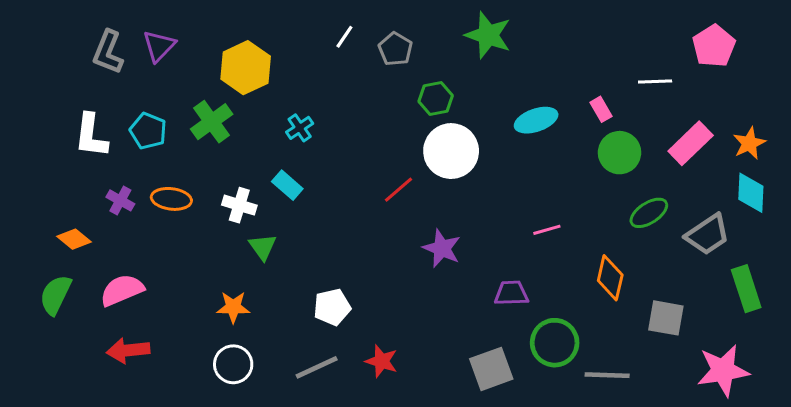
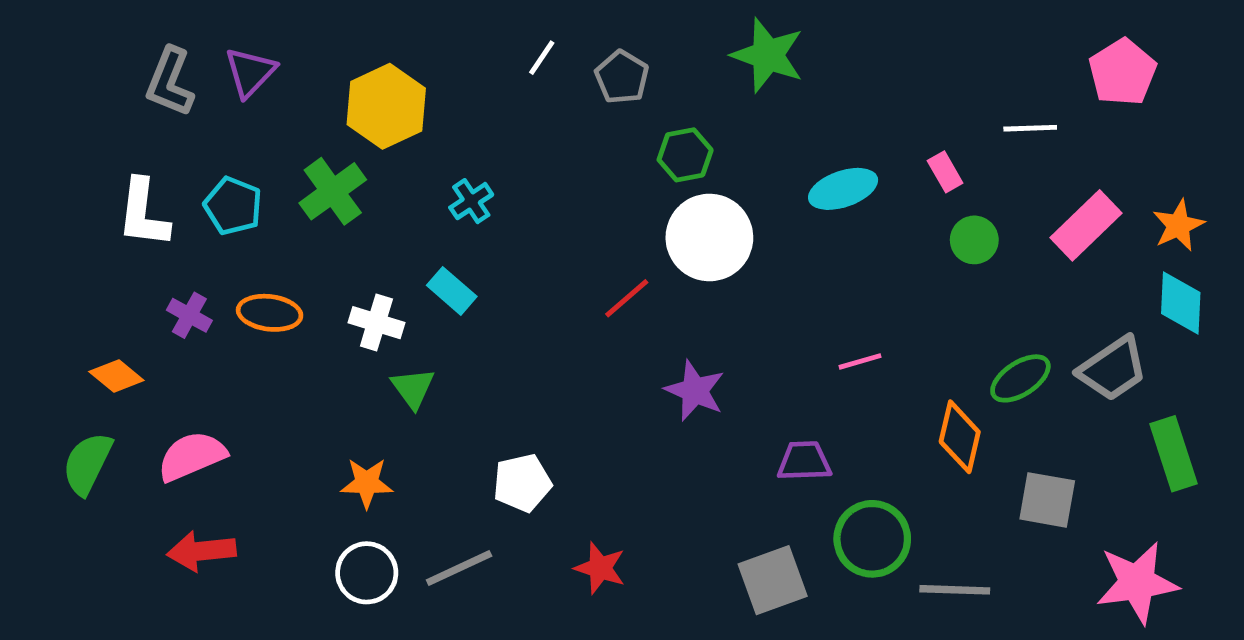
green circle: (620, 153) -> (974, 240), size x0.7
green ellipse: (649, 213) -> (1020, 378), moved
gray line: (317, 367) -> (459, 568), moved

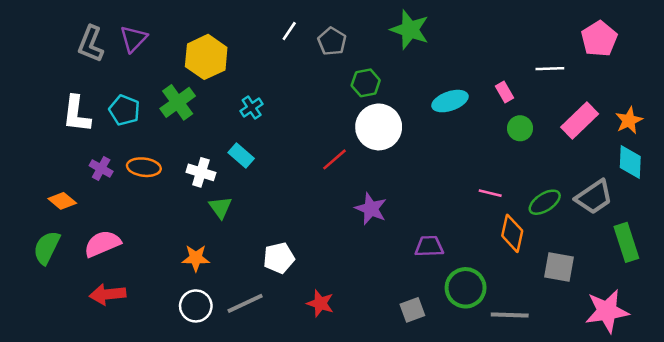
pink line: (860, 361) -> (490, 193), moved, turned 30
gray square: (773, 580) -> (412, 310), size x0.7

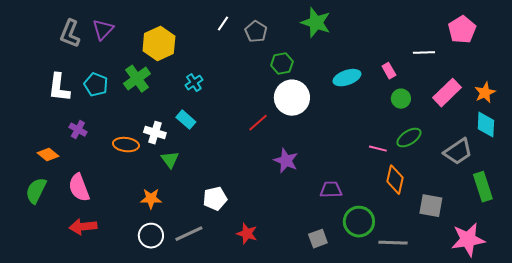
orange ellipse: (144, 167) -> (126, 145), moved
green ellipse: (545, 202) -> (409, 138), moved
pink semicircle: (102, 244) -> (79, 188), turned -88

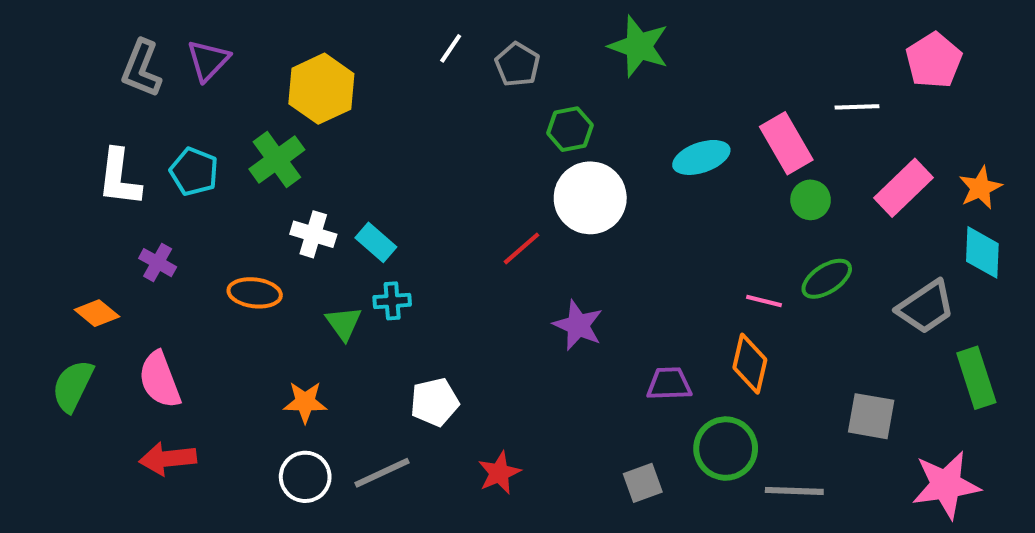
pink rectangle: (389, 71) -> (786, 143), size x1.8
cyan cross: (194, 83) -> (392, 301), moved, turned 30
white cross: (155, 133) -> (313, 234), moved
orange diamond: (395, 180) -> (750, 364), moved
red star: (247, 234) -> (499, 473), turned 30

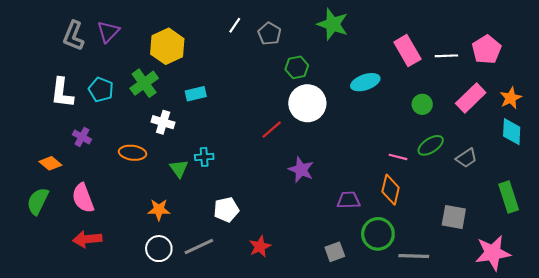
pink pentagon: (934, 60) -> (486, 50), moved
pink rectangle: (786, 143) -> (407, 51), moved
cyan rectangle: (376, 242) -> (196, 94), moved, turned -54
gray trapezoid: (926, 307) -> (466, 158), moved, size x0.7

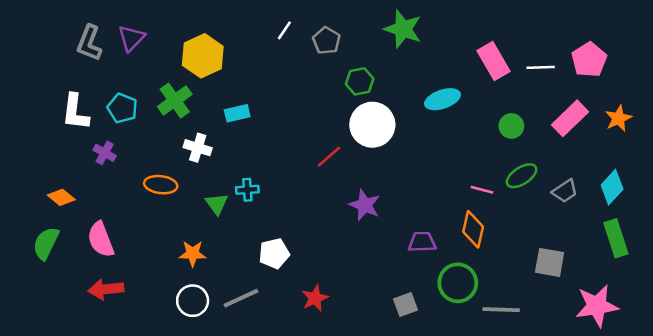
cyan diamond: (512, 132) -> (612, 187), moved, turned 40
purple cross: (82, 137) -> (105, 153), moved

